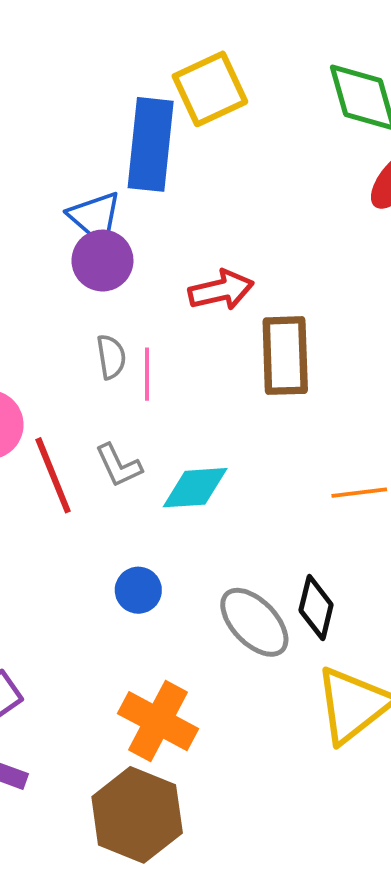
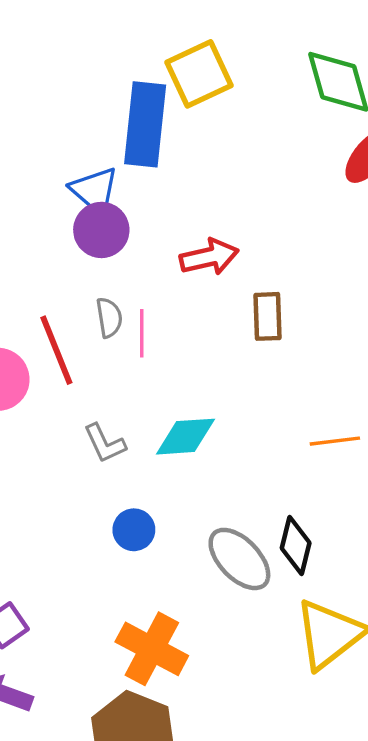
brown rectangle: (285, 356) -> (267, 316), size x0.7
gray L-shape: (119, 465) -> (105, 443), moved
red line: (53, 475) -> (56, 350), moved

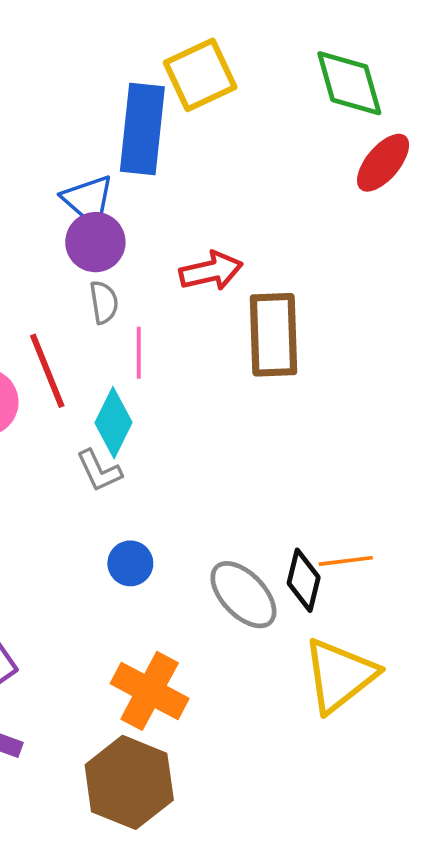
brown rectangle: (267, 316) -> (274, 335), size x1.6
gray semicircle: (109, 318) -> (104, 302), moved
cyan diamond: (186, 437) -> (113, 423), moved, turned -60
orange line: (335, 441) -> (346, 561), moved

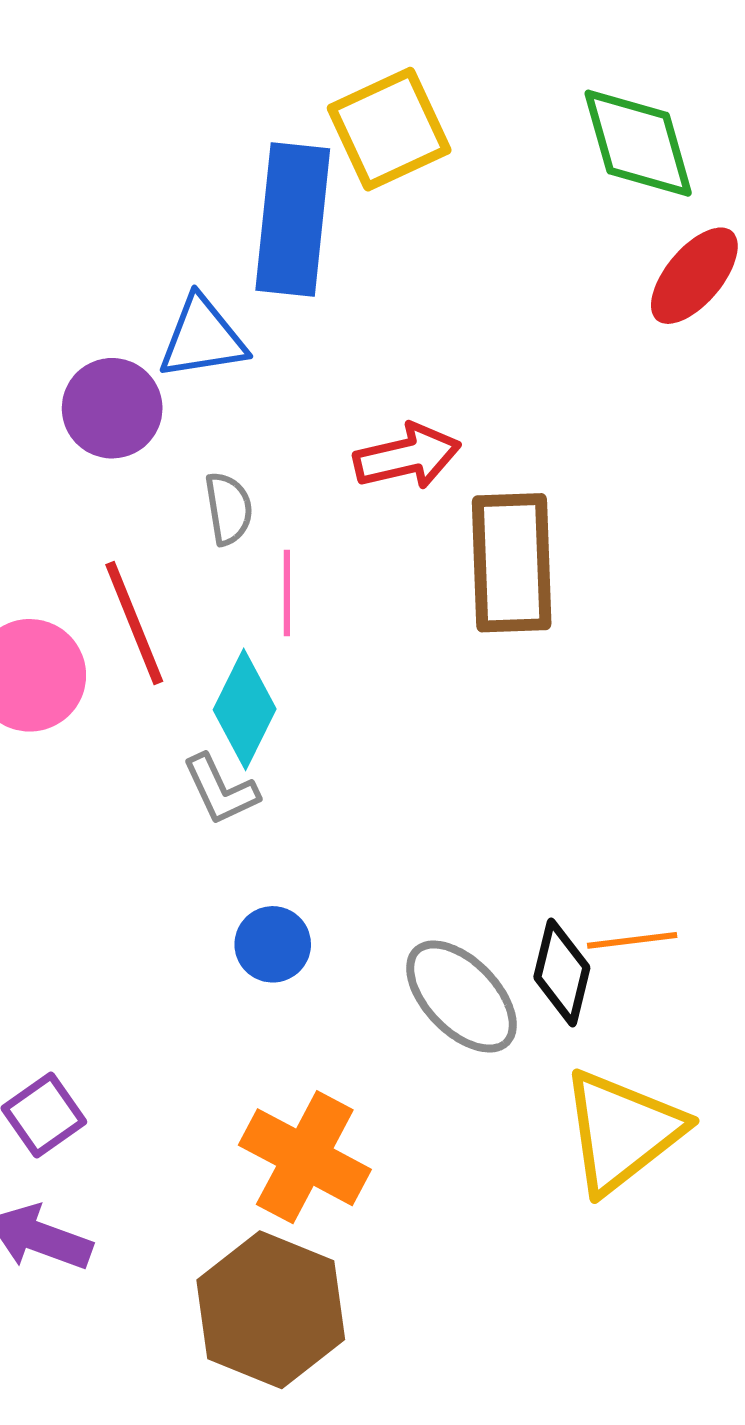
blue triangle: (88, 200) -> (202, 338), turned -50
purple circle: (95, 242) -> (112, 408), moved

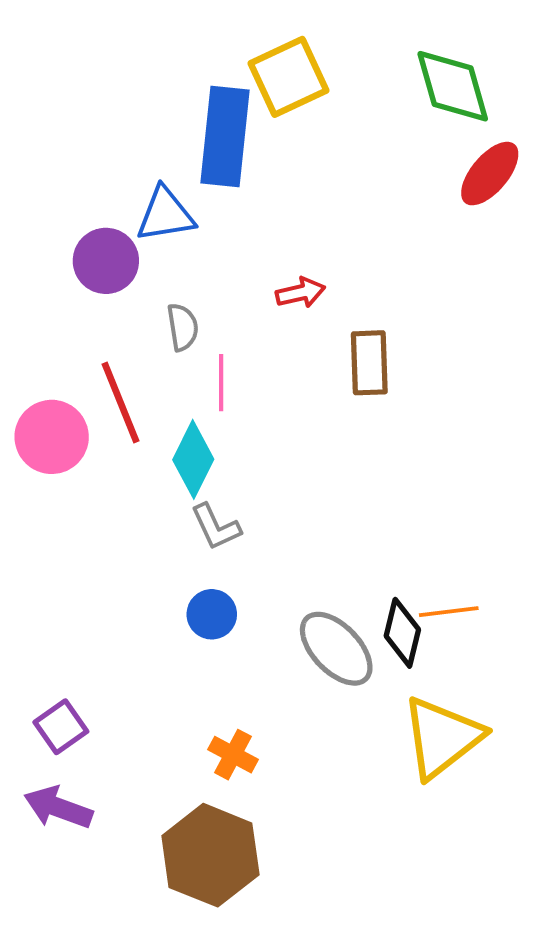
red arrow: (407, 456) -> (300, 293), size x0.7
brown rectangle: (512, 563) -> (369, 363), size x0.7
gray L-shape: (221, 790) -> (216, 527), moved
orange cross: (305, 1157) -> (233, 755), size x0.6

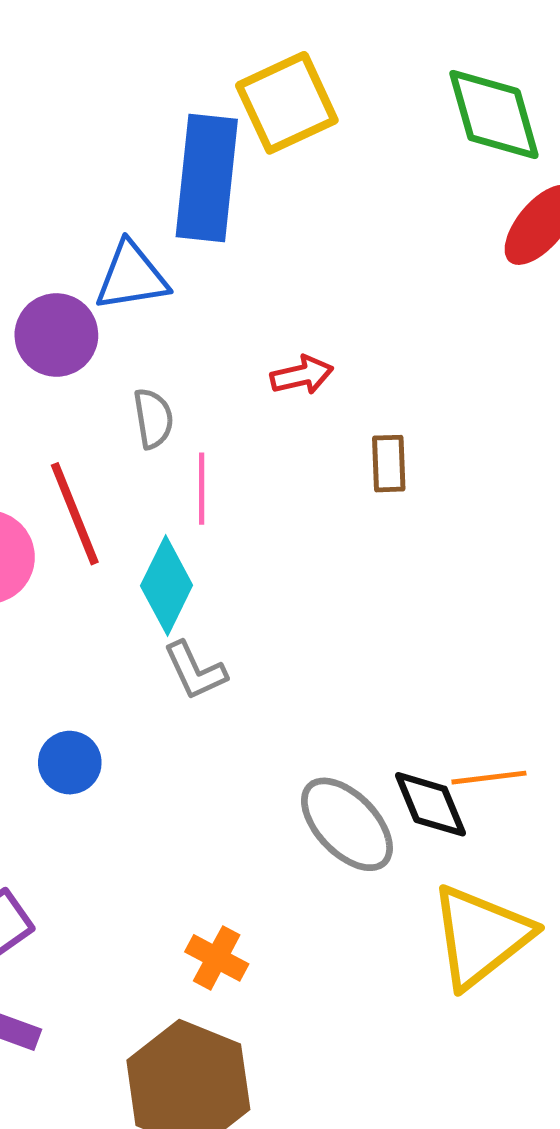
brown rectangle: (369, 363) -> (389, 464), size x0.7
blue circle: (212, 614) -> (70, 763), moved
black diamond: (402, 633) -> (430, 804), turned -36

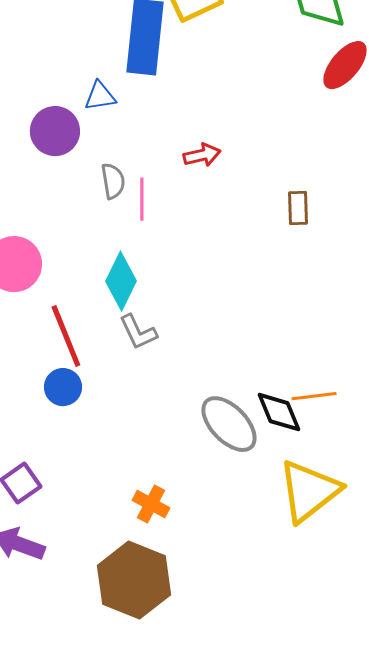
blue triangle: (132, 277) -> (100, 96), size x0.7
brown rectangle: (389, 464) -> (298, 208), moved
pink line: (202, 489) -> (142, 199), moved
red line: (75, 514) -> (66, 336), moved

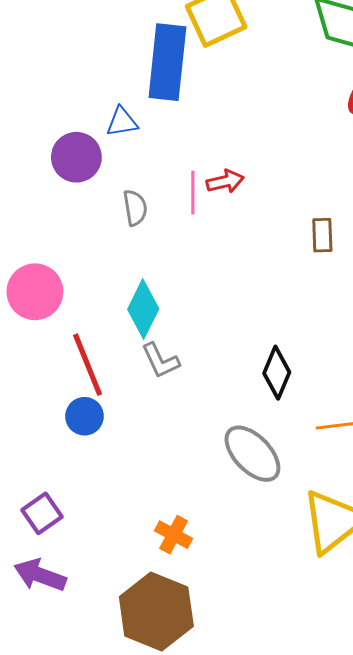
pink line: (142, 199) -> (193, 193), moved
black diamond: (279, 412) -> (277, 373), moved, turned 45

